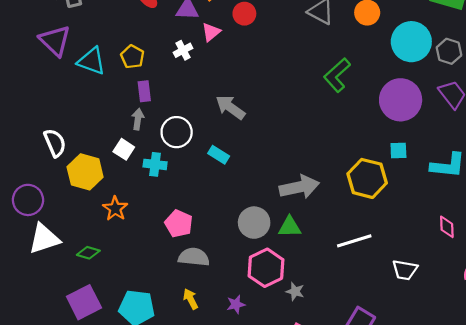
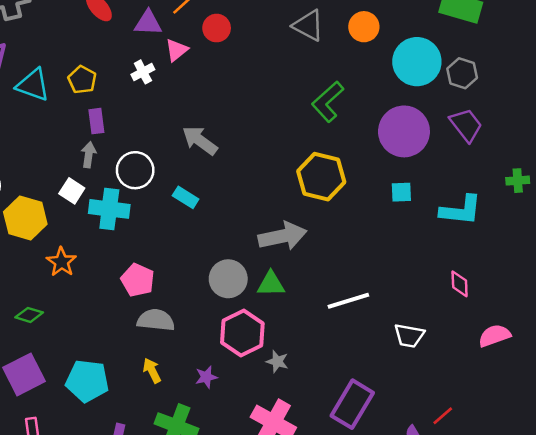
cyan cross: (155, 164) -> (109, 209), size x1.4
yellow hexagon: (367, 178) -> (321, 177), moved

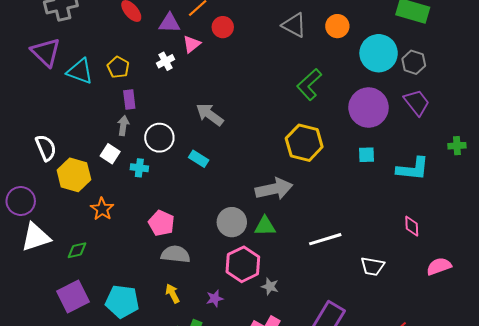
cyan cross: (109, 209) -> (139, 168), size x0.6
green diamond: (29, 315) -> (77, 250), turned -30

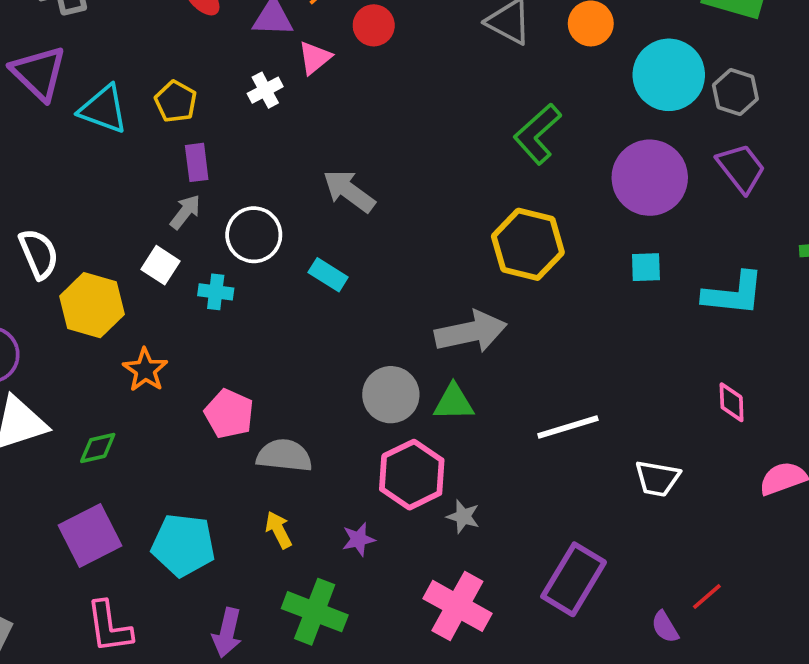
gray arrow: (123, 126) -> (185, 212), turned 30
pink pentagon: (161, 223) -> (229, 414), moved

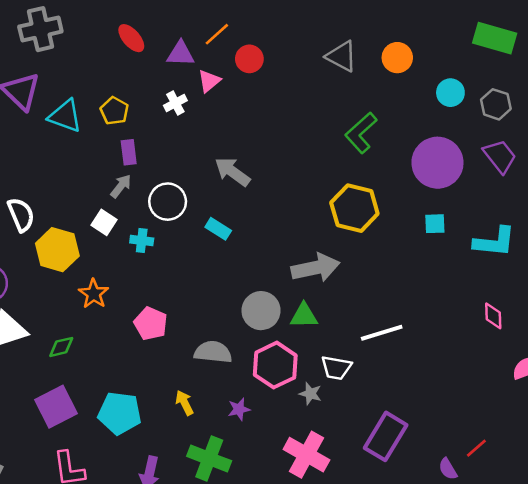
cyan circle: (669, 75) -> (450, 93), size x0.6
gray semicircle: (284, 456) -> (213, 352), moved
white trapezoid: (657, 478) -> (336, 368), moved

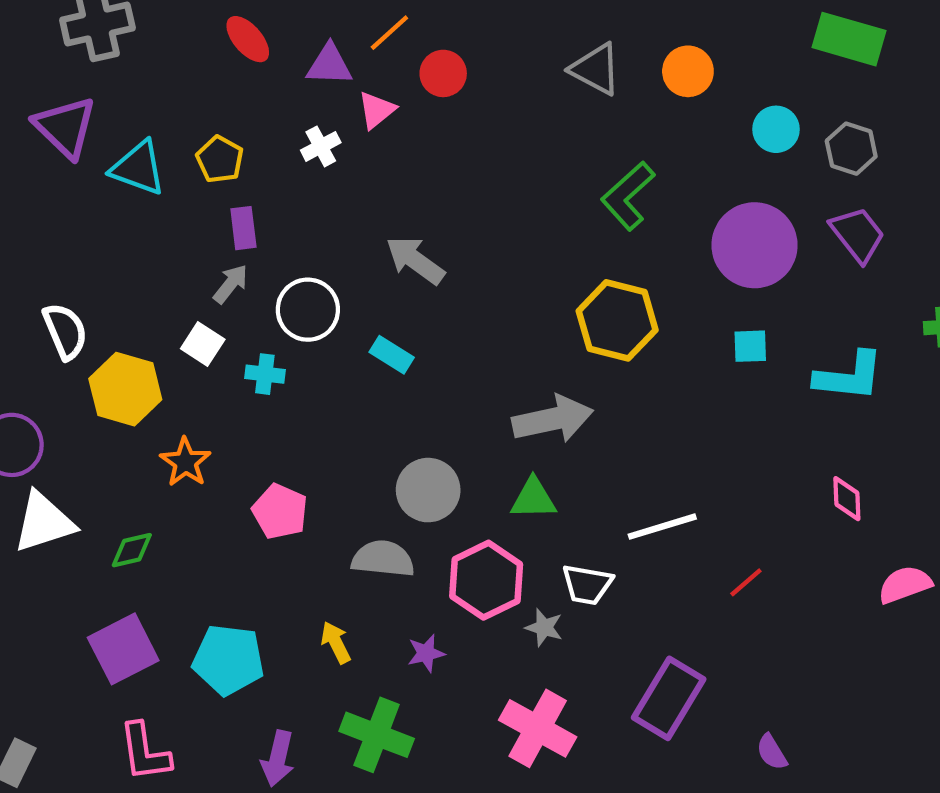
gray circle: (261, 311) -> (428, 490), moved
red line: (476, 448) -> (746, 582), moved

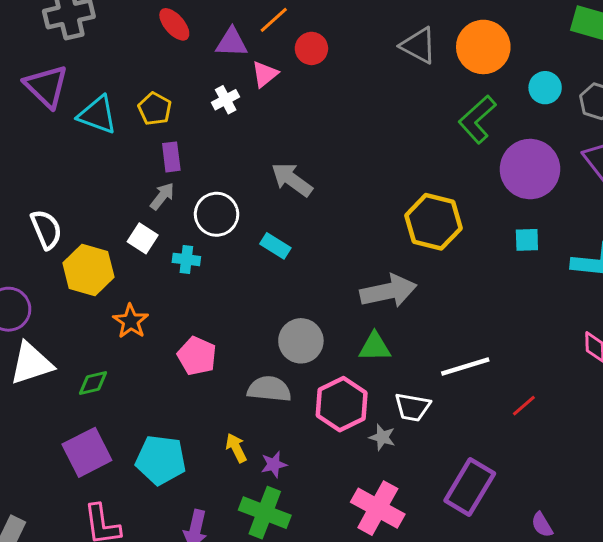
orange circle: (688, 71) -> (483, 47), size x1.5
green L-shape: (628, 196) -> (477, 119), moved
purple star: (426, 653) -> (274, 464), moved

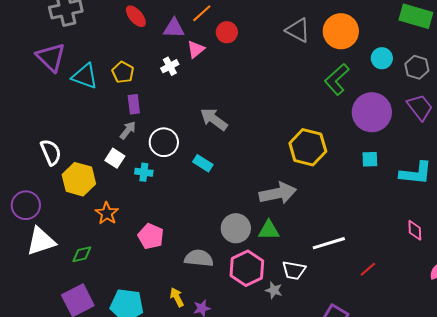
gray circle: (301, 341) -> (236, 228), moved

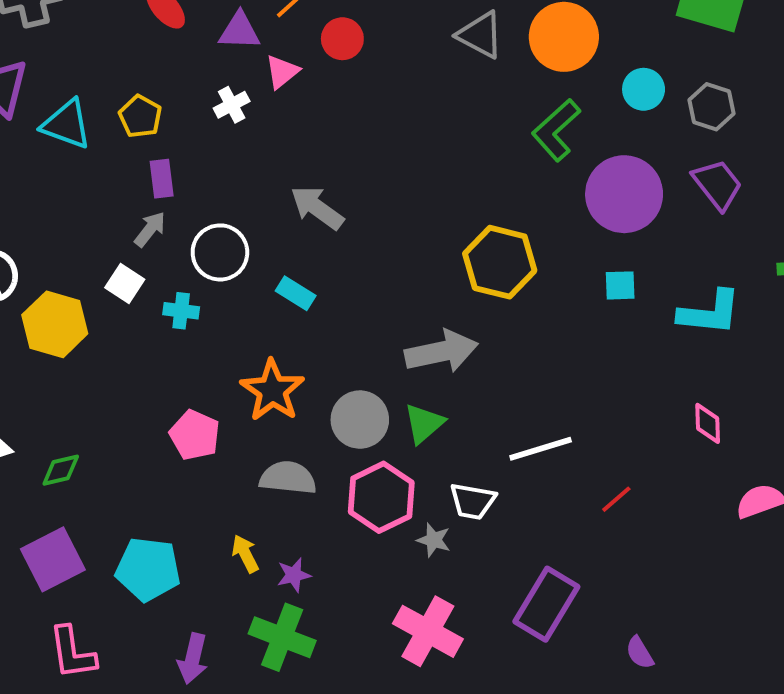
orange star: (107, 213) -> (272, 390), moved, size x1.4
green triangle: (269, 230) -> (424, 423), turned -40

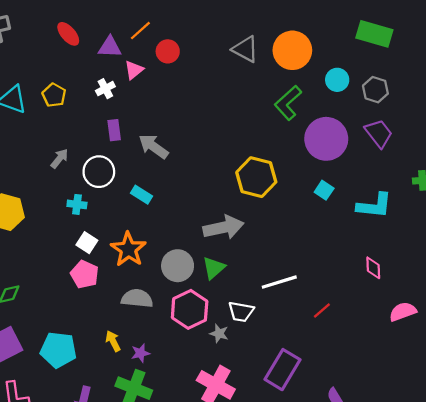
purple rectangle: (162, 179) -> (114, 130), moved
white square: (125, 284) -> (87, 243), moved
cyan square: (620, 285) -> (324, 190), turned 36

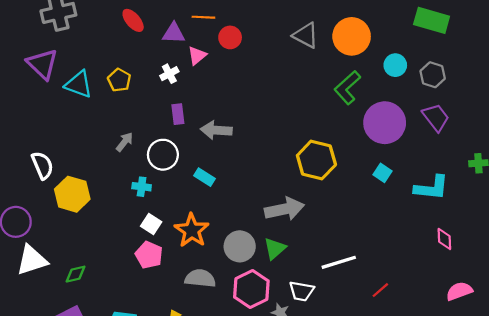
orange line: (140, 31) -> (203, 17), turned 45
gray arrow: (154, 146) -> (216, 130), turned -32
pink diamond: (373, 268) -> (444, 239), moved

